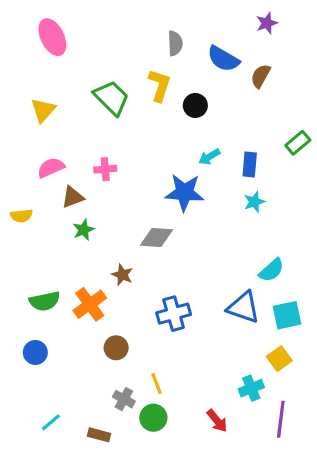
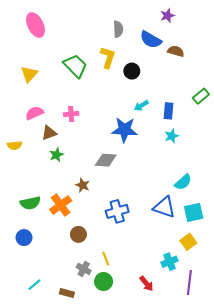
purple star: (267, 23) -> (167, 16), moved
brown semicircle: (261, 76) -> (176, 51), turned 77

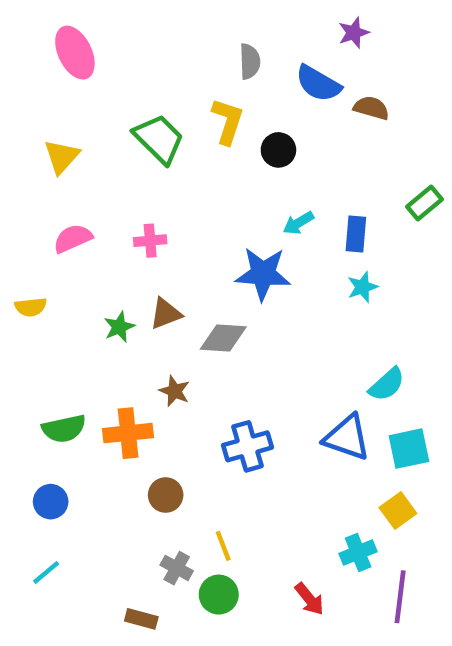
brown triangle: (49, 133) -> (166, 314), moved
orange cross: (61, 205) -> (128, 433), turned 30
cyan line: (34, 285) -> (46, 572), moved

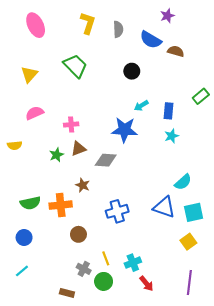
yellow L-shape: (228, 121) -> (88, 23), moved
pink cross: (150, 241) -> (71, 125), moved
cyan cross: (358, 553) -> (133, 263), moved

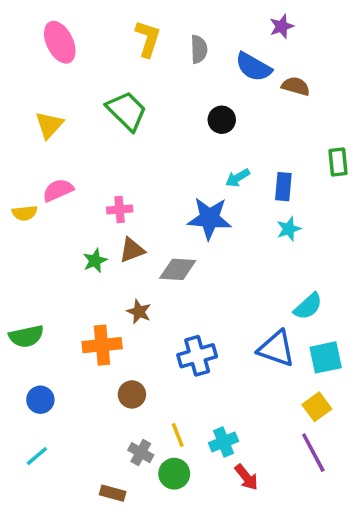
green rectangle: (201, 96) -> (338, 162), turned -56
yellow semicircle: (15, 145) -> (25, 213), moved
green semicircle: (30, 203) -> (26, 336), moved
purple line: (189, 282) -> (313, 453), moved, turned -35

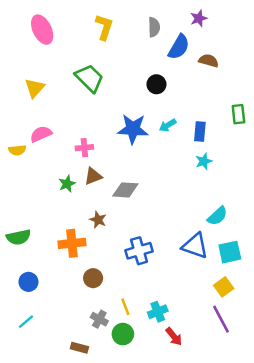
gray semicircle: (199, 49) -> (154, 27), moved
blue semicircle: (253, 67) -> (179, 47), turned -90
blue star: (209, 218) -> (133, 129), moved

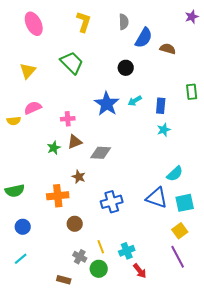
purple star: (199, 18) -> (192, 17), moved
blue star: (133, 129) -> (107, 104), turned 30

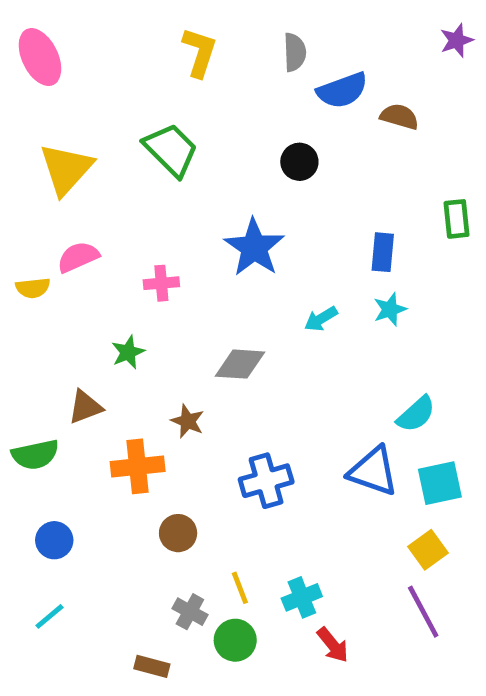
pink ellipse: (34, 24) -> (40, 57), moved
blue semicircle: (144, 38) -> (342, 90), turned 40
yellow triangle: (28, 71) -> (66, 169), size x1.4
cyan arrow: (135, 101) -> (321, 319), moved
brown triangle: (75, 142) -> (85, 407), moved

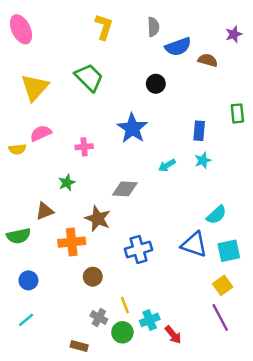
purple star: (457, 40) -> (234, 34), moved
brown star: (188, 421) -> (98, 219), size x1.5
cyan cross: (302, 597) -> (150, 320), moved

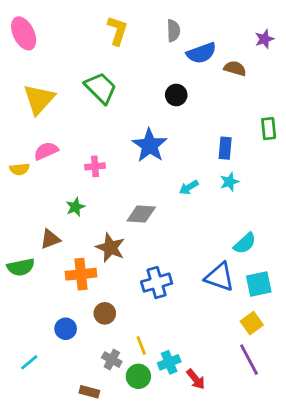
blue circle: (28, 280) -> (66, 329), moved

